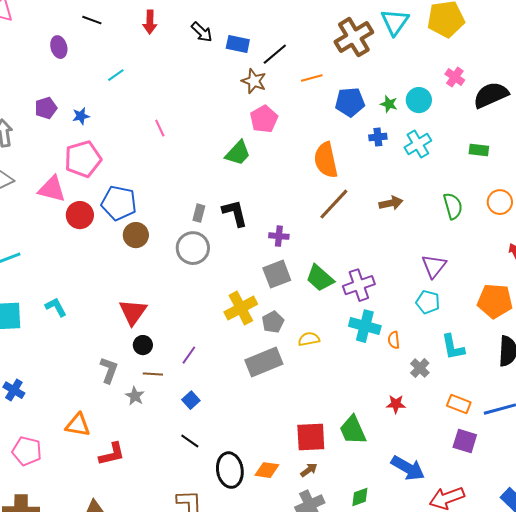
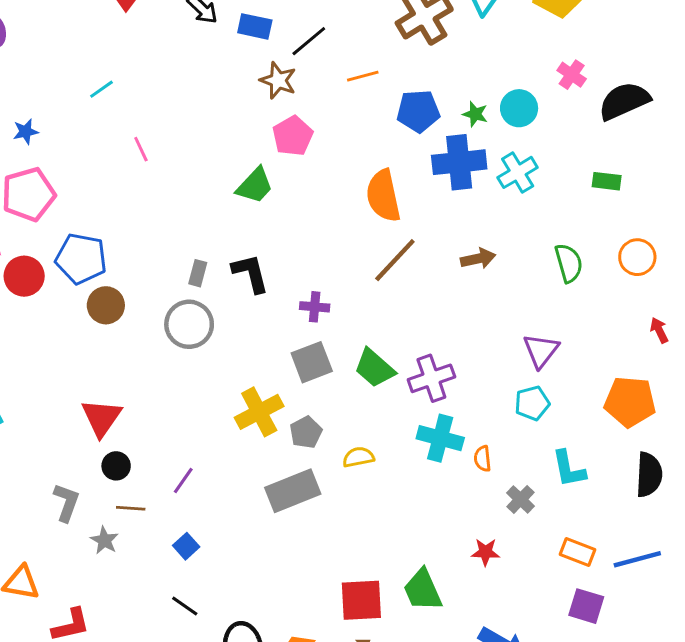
cyan line: (116, 75) -> (101, 89), moved
blue cross: (378, 137) -> (459, 162), size x2.0
cyan pentagon: (428, 302) -> (532, 403), turned -30

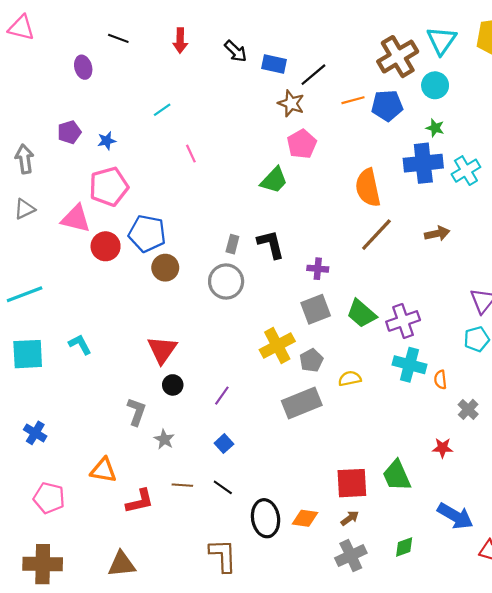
cyan circle: (519, 108) -> (435, 85), moved
blue pentagon: (418, 111) -> (387, 106), moved
brown line: (131, 508) -> (182, 485), moved

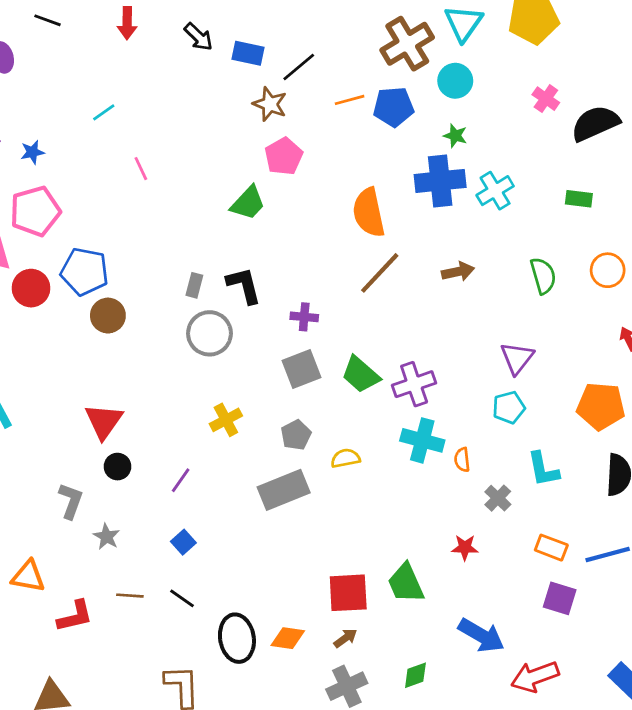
gray circle: (226, 282) -> (209, 333), moved
yellow cross: (277, 345) -> (226, 420), moved, size x0.7

